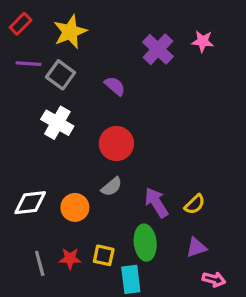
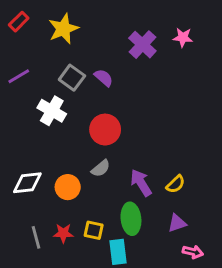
purple line: (29, 64) -> (19, 76), moved, turned -35
gray square: (61, 75) -> (72, 78), moved

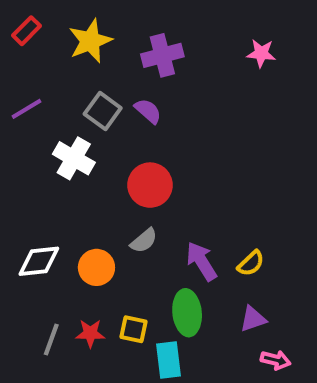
purple cross: (142, 45) -> (162, 55), moved, turned 32
gray line: (36, 237) -> (51, 339), turned 35

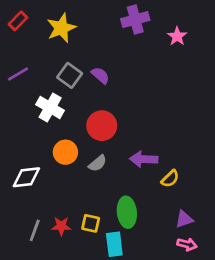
pink star: (261, 53) -> (177, 36), turned 30
purple cross: (162, 55) -> (135, 20), moved
purple arrow: (201, 261) -> (144, 159), moved, turned -56
orange circle: (96, 267) -> (65, 152), moved
purple triangle: (253, 319) -> (184, 219), moved

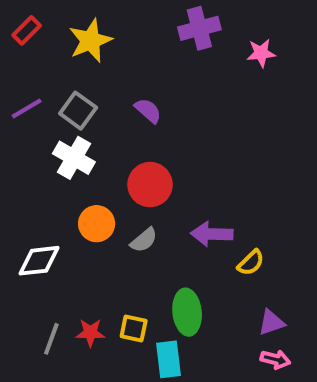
pink star: (177, 36) -> (261, 53), turned 30
gray square: (70, 75) -> (78, 111), moved

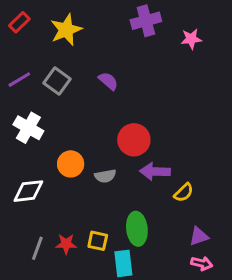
white cross: (74, 158) -> (28, 128), moved
red circle: (150, 185) -> (134, 140), moved
gray semicircle: (144, 240) -> (105, 176), turned 30

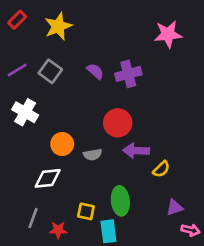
purple cross: (146, 21) -> (128, 74), moved
pink star: (191, 39) -> (168, 34), size x1.5
white diamond: (28, 191) -> (48, 178), moved
red star: (66, 244) -> (58, 230), moved
pink arrow: (202, 263) -> (190, 230), moved

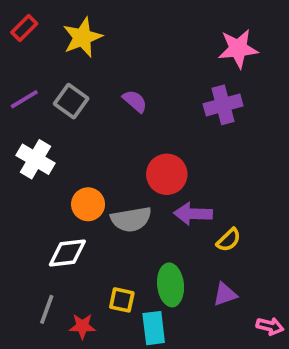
purple cross: (128, 74) -> (223, 105), moved
gray semicircle: (93, 155) -> (131, 219), size x1.5
purple triangle: (175, 207) -> (225, 294), moved

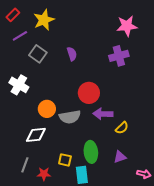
purple line: (24, 99) -> (20, 36), moved
purple semicircle: (135, 101) -> (72, 54), turned 32

